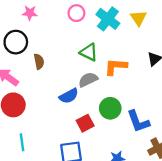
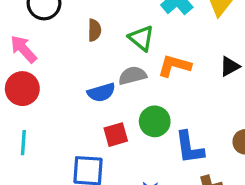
brown semicircle: (39, 62) -> (94, 30), moved

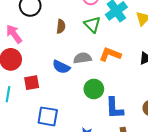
green triangle: (141, 38) -> (92, 24), moved
blue semicircle: (101, 92) -> (61, 67), turned 36
red square: (116, 135) -> (32, 83), moved

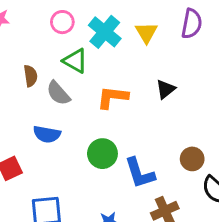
gray semicircle: (82, 58) -> (58, 93), moved, turned -108

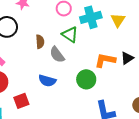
cyan cross: (105, 32) -> (91, 17), turned 30
orange L-shape: (113, 97) -> (105, 60), moved
green circle: (102, 154) -> (86, 79), moved

